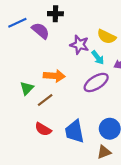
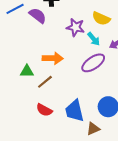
green triangle: (27, 88) -> (27, 71), turned 48
brown triangle: (104, 152) -> (93, 129), moved

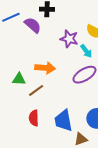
red semicircle: (44, 110) -> (34, 118), turned 56

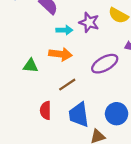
cyan arrow: (86, 51) -> (64, 30), moved, turned -56
brown line: (36, 90) -> (67, 85), moved

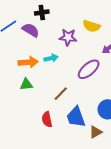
cyan arrow: (64, 30) -> (51, 58), moved
orange arrow: (60, 54) -> (28, 62), moved

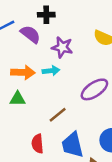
purple star: (68, 37) -> (62, 47), moved

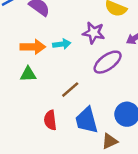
purple star: (62, 47) -> (94, 33), moved

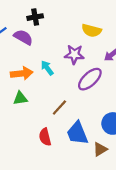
cyan arrow: (62, 44) -> (47, 68), turned -112

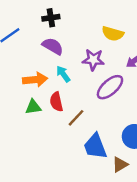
purple semicircle: (23, 37) -> (53, 46), moved
red semicircle: (45, 137) -> (56, 102), moved

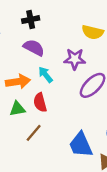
brown line: (76, 118) -> (34, 133), moved

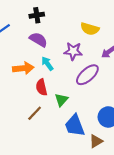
green triangle: (17, 109) -> (61, 100), moved, turned -40

